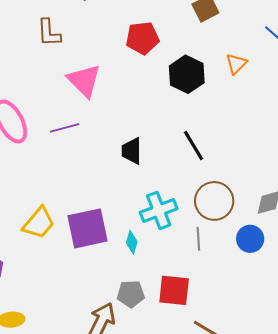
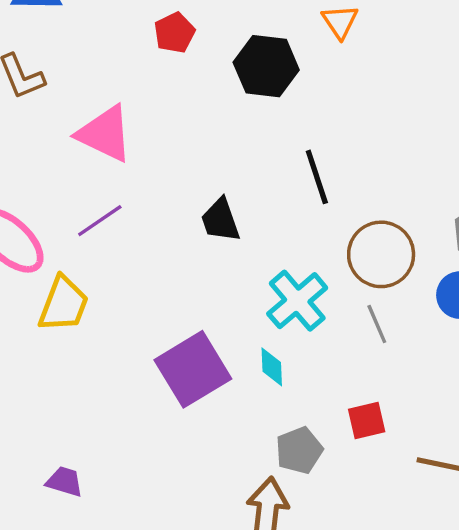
red pentagon: (142, 38) -> (175, 33), size x0.7
black line: (193, 146) -> (317, 177), turned 32
yellow trapezoid: (39, 223) -> (63, 304), moved
red square: (174, 290) -> (367, 420), size x0.7

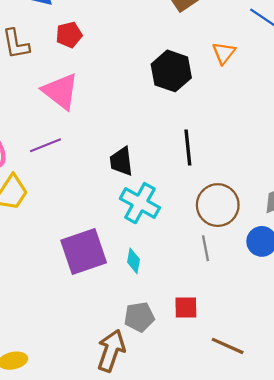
red pentagon: (175, 33) -> (69, 35), moved
cyan cross: (297, 301) -> (140, 203), moved, turned -33

